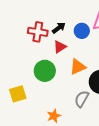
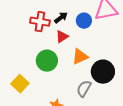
yellow square: (18, 94) -> (20, 84), turned -30

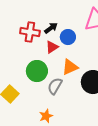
blue circle: (84, 21) -> (68, 37), moved
gray semicircle: (84, 89) -> (55, 86), moved

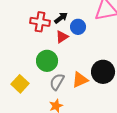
orange triangle: (70, 67) -> (80, 80), moved
gray semicircle: (55, 86) -> (57, 82), moved

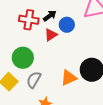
green circle: (47, 61) -> (23, 58), moved
gray semicircle: (57, 82) -> (34, 80), moved

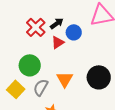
red cross: (29, 20) -> (36, 27), turned 36
orange triangle: (69, 78) -> (65, 79), moved, turned -36

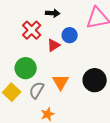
black arrow: (57, 23) -> (53, 13), moved, turned 40

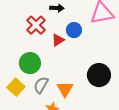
orange triangle: (61, 82) -> (65, 89), moved

